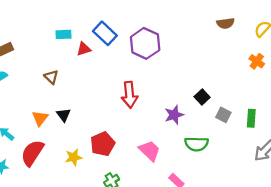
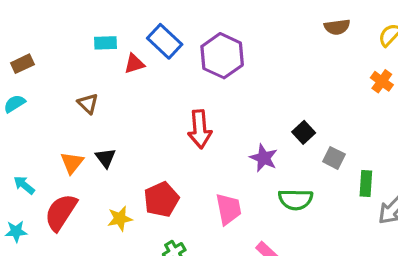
purple star: (174, 115) -> (264, 158), turned -30
green rectangle: (251, 118) -> (366, 183), moved
pink trapezoid: (150, 151) -> (228, 209), turned 35

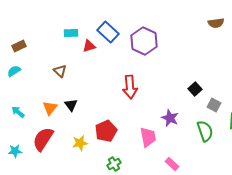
purple star: (264, 158) -> (170, 118), moved
cyan arrow: (24, 185) -> (18, 112), moved
green semicircle: (296, 199) -> (205, 131), moved, turned -110

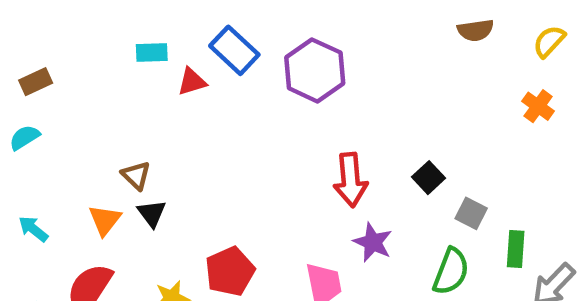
brown triangle: (60, 71) -> (136, 175), moved
red arrow: (130, 87) -> (350, 180), moved
green semicircle: (205, 131) -> (451, 271), turned 40

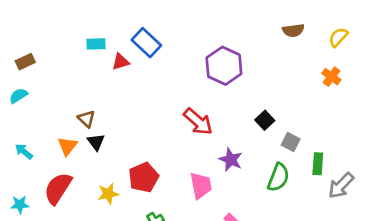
purple hexagon: (315, 70) -> (224, 66), moved
red arrow: (350, 180) -> (198, 122), moved, turned -44

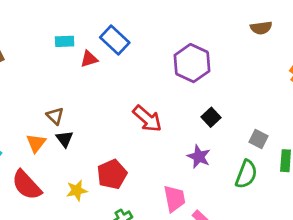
black square: (265, 120) -> (211, 117), moved
red arrow: (198, 122) -> (147, 119), moved
pink trapezoid: (201, 186) -> (174, 199), moved
red semicircle: (58, 188) -> (27, 185), turned -76

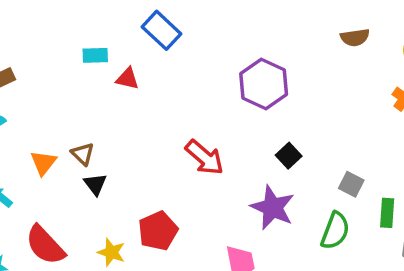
blue rectangle: (115, 40) -> (162, 30), moved
red triangle: (89, 59) -> (128, 79), turned 30
orange triangle: (36, 143) -> (43, 163), moved
purple star: (199, 157) -> (273, 208), size x1.4
yellow star: (77, 190) -> (111, 252), turned 30

